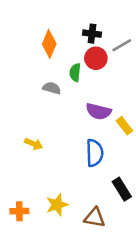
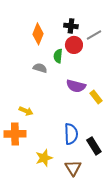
blue semicircle: (95, 153) -> (71, 134), moved
orange cross: (19, 211) -> (15, 134), moved, size x1.5
brown triangle: (95, 218) -> (73, 168), turned 48

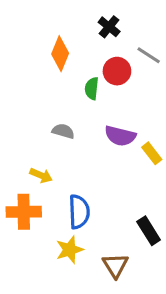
black cross: (71, 26) -> (109, 27), moved, turned 32
gray line: (94, 35) -> (149, 55), turned 63
gray semicircle: (40, 68) -> (63, 131), moved
blue semicircle: (71, 134) -> (79, 212), moved

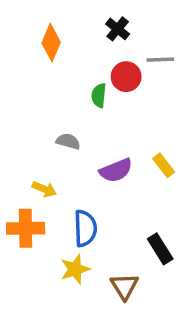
orange diamond: (60, 54) -> (51, 43), moved
gray line: (149, 55) -> (160, 60), turned -35
purple semicircle: (120, 136) -> (116, 170), moved, turned -36

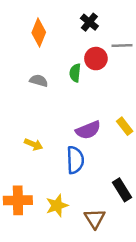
gray semicircle: (68, 141) -> (39, 81), moved
orange cross: (26, 228) -> (18, 200), moved
blue semicircle: (85, 228) -> (75, 160), moved

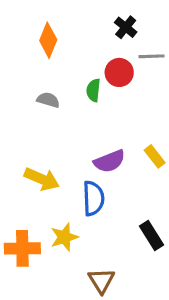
black cross: (89, 22) -> (126, 27), moved
yellow arrow: (34, 144) -> (42, 179), size x1.5
yellow star: (57, 205) -> (64, 237), moved
brown triangle: (95, 219) -> (101, 281), moved

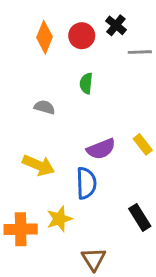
red circle: (119, 72) -> (82, 36), moved
gray semicircle: (48, 100) -> (44, 107), moved

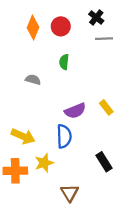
black cross: (116, 25) -> (96, 18), moved
yellow arrow: (39, 165) -> (23, 136), moved

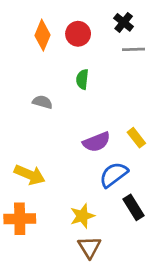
blue semicircle: (64, 136) -> (114, 175), moved, turned -125
yellow star: (44, 163) -> (82, 216), moved

